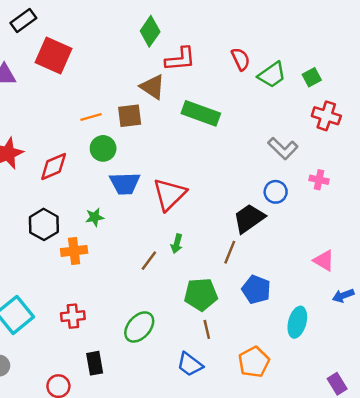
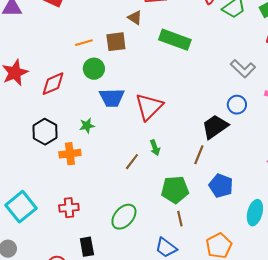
brown triangle: (153, 87) -> (135, 18), size x0.7
green arrow: (177, 244) -> (155, 148), turned -35

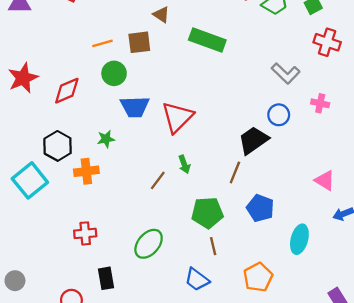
cyan square: (21, 207) -> (30, 180), moved

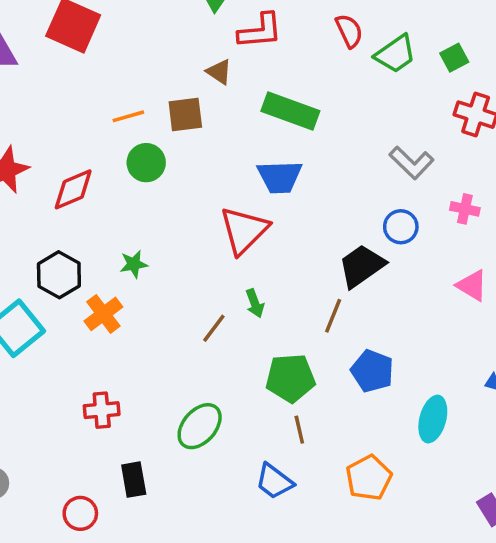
blue trapezoid: (135, 107) -> (280, 177), moved
orange cross: (86, 171) -> (103, 314), turned -30
pink triangle: (325, 180) -> (472, 285), moved

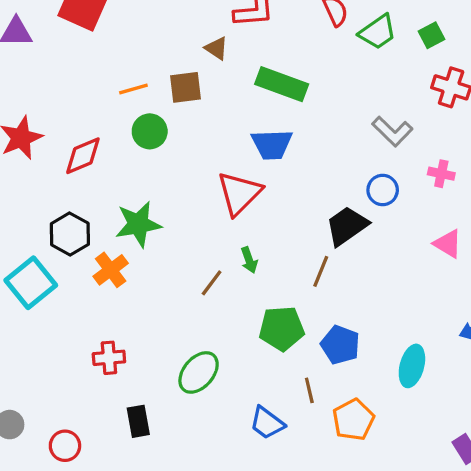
green star: (134, 264) -> (138, 224), size x1.8
blue pentagon: (372, 371) -> (340, 345), moved
brown line: (299, 430) -> (309, 390), moved
red circle: (80, 513) -> (65, 446), moved

